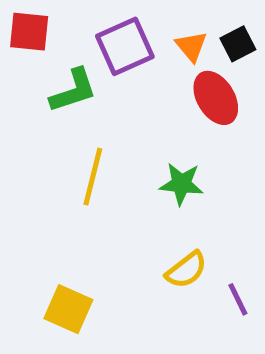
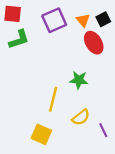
green L-shape: (73, 91) -> (19, 39), moved
yellow line: (93, 177) -> (53, 99), moved
yellow square: (68, 309) -> (41, 134), moved

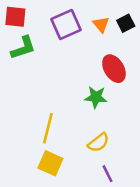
red ellipse: (94, 43) -> (114, 69), moved
yellow line: (53, 99) -> (48, 128), moved
purple line: (103, 130) -> (107, 174), moved

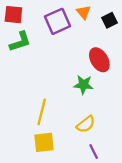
orange triangle: (101, 25) -> (84, 12), moved
yellow square: (50, 163) -> (44, 142), turned -30

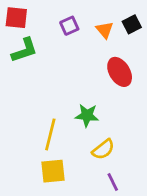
orange triangle: (84, 12) -> (105, 30), moved
purple square: (58, 21) -> (69, 26), size x0.6
green star: (84, 85) -> (87, 115), moved

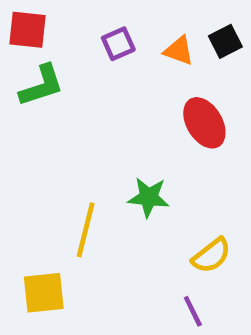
orange triangle: (105, 30) -> (179, 51), turned -30
yellow semicircle: (103, 149) -> (211, 255), moved
yellow square: (53, 171) -> (44, 293), moved

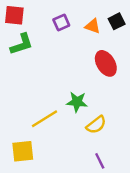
yellow line: (86, 230) -> (44, 119), turned 44
yellow semicircle: (211, 255) -> (96, 125), moved

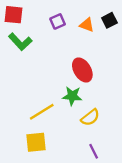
green L-shape: (22, 44) -> (20, 42), turned 65
red ellipse: (106, 63) -> (82, 70), moved
yellow square: (23, 151) -> (36, 142), moved

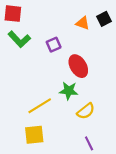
purple square: (58, 21) -> (54, 45), moved

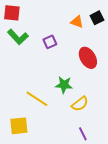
red ellipse: (78, 66) -> (88, 58), moved
yellow line: (40, 106) -> (37, 99), turned 65
yellow square: (34, 135) -> (19, 126), moved

